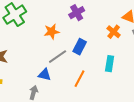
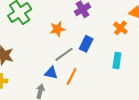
orange line: (80, 79) -> (72, 77), moved

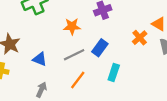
cyan rectangle: (117, 61) -> (114, 73), moved
blue triangle: (51, 73) -> (40, 59), moved

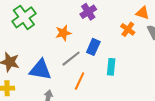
blue triangle: (40, 59) -> (40, 70), size x1.6

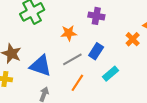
purple cross: (88, 12) -> (96, 16), turned 35
cyan rectangle: (111, 67) -> (111, 74), turned 35

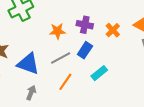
purple cross: (96, 16) -> (85, 25), moved
orange cross: (133, 39) -> (113, 30), moved

